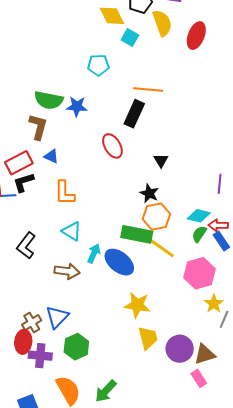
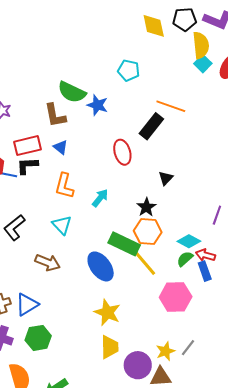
cyan square: (130, 38) -> (203, 64), moved
brown L-shape: (38, 127) -> (55, 115), turned 140
cyan arrow: (94, 253) -> (100, 198), moved
yellow star: (214, 304) -> (165, 351), moved

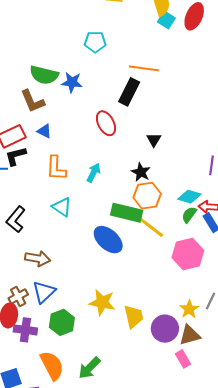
brown arrow: (48, 263) -> (38, 258), moved
yellow star: (107, 313) -> (102, 302), moved

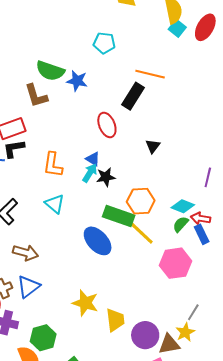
blue triangle: (44, 131) -> (93, 159), moved
black star: (141, 172) -> (106, 177), moved, turned 30
yellow star: (189, 309) -> (185, 332), moved
green hexagon: (62, 322) -> (43, 338), moved

